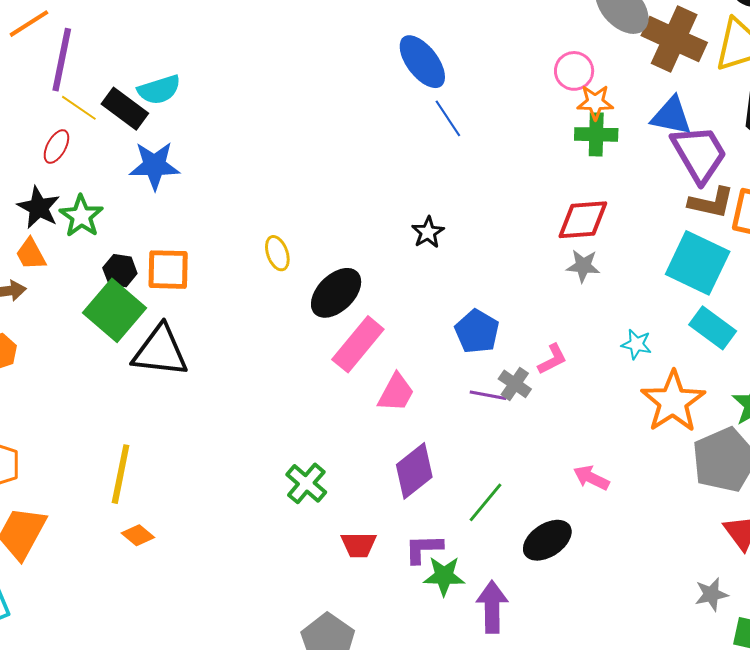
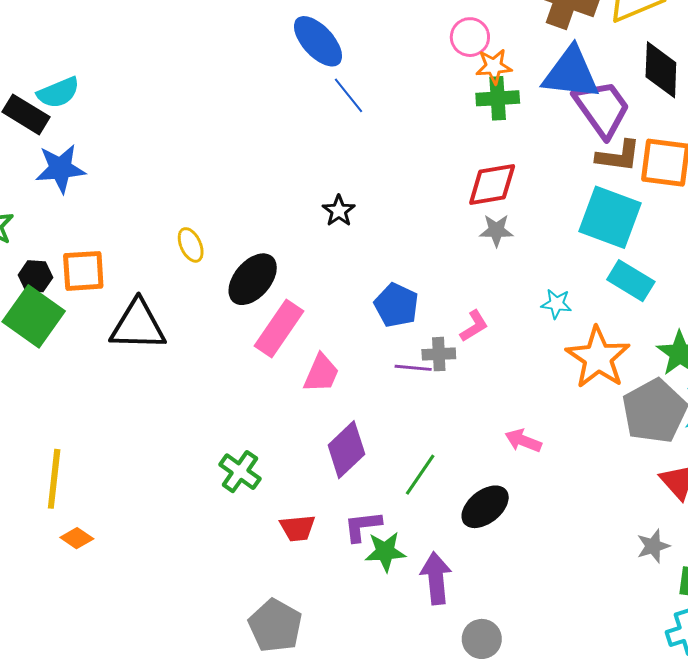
blue triangle: (671, 116) -> (571, 73), size x1.4
black triangle: (160, 351) -> (138, 325), moved
gray cross: (515, 384) -> (439, 354), turned -32

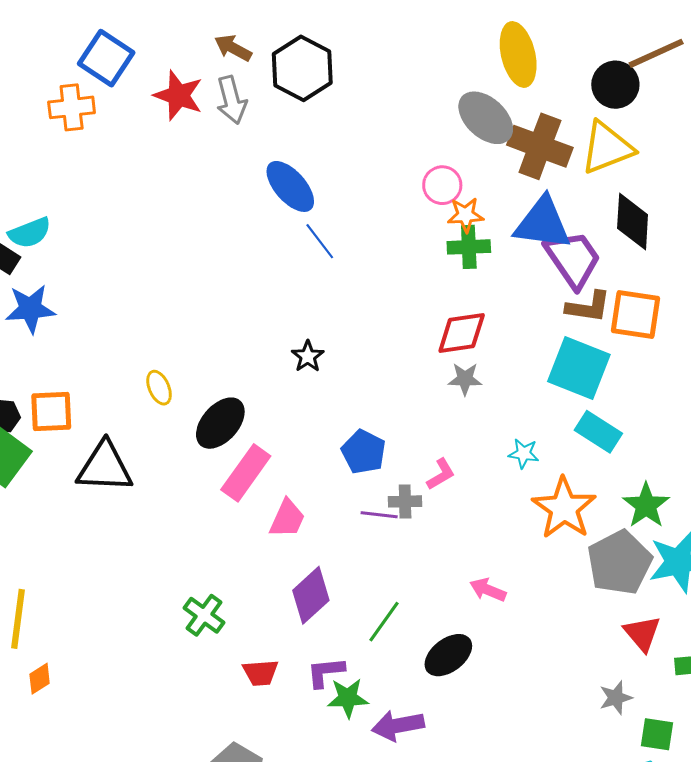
orange diamond: (77, 538) -> (40, 679), turned -68
purple arrow: (436, 578) -> (398, 726), turned -96

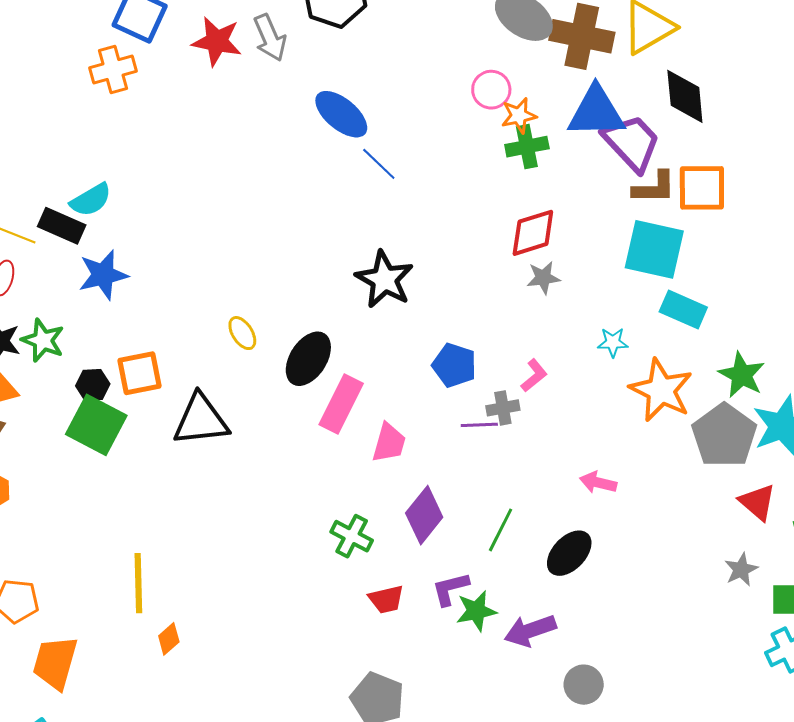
black star: (308, 356) -> (385, 279), size x1.8
green cross: (204, 615) -> (352, 536), moved

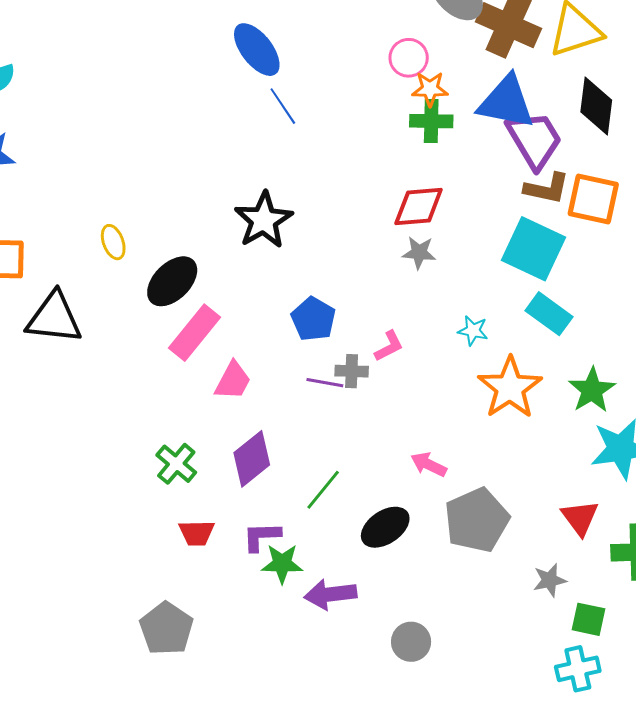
gray pentagon: (724, 436) -> (477, 520), moved
gray circle: (584, 685) -> (411, 642), moved

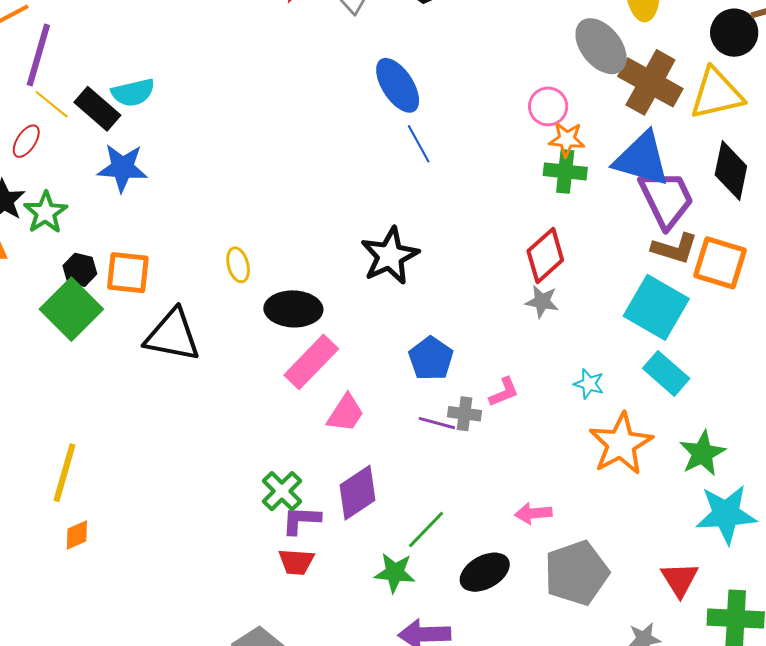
red diamond: (419, 207) -> (545, 255), turned -42
black ellipse: (172, 281) -> (293, 309), turned 42
pink arrow: (429, 464) -> (533, 513), turned -36
purple L-shape: (261, 537) -> (301, 520), moved
green star: (282, 564) -> (395, 573), moved

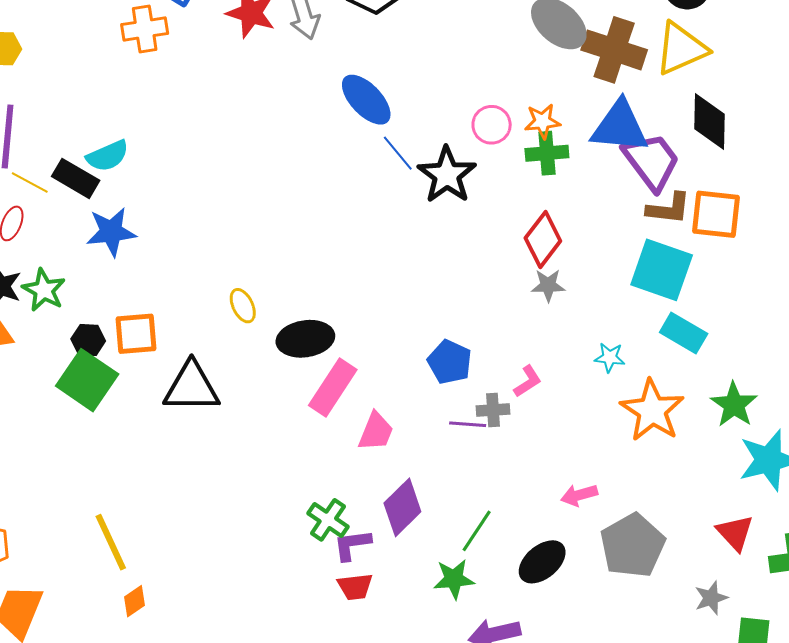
pink circle: (548, 106) -> (492, 125), moved
black star: (390, 256) -> (447, 175), moved
yellow line: (64, 473) -> (111, 542), turned -30

